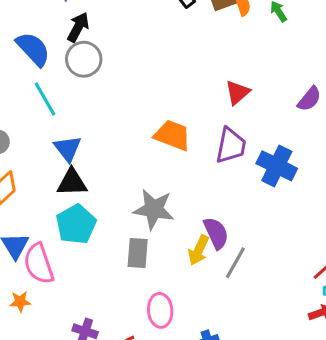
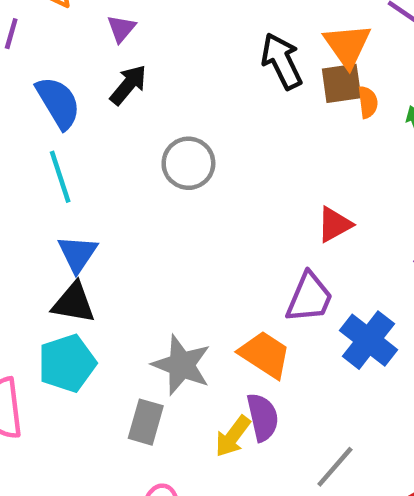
gray circle: (84, 59) -> (188, 163), moved
orange trapezoid: (172, 135) -> (265, 354), moved
gray line: (235, 263) -> (335, 467), moved

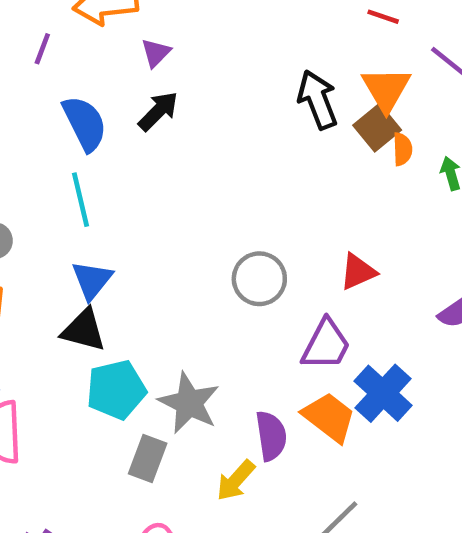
brown square: (342, 83) -> (377, 128), turned -36
gray circle: (188, 163) -> (259, 279), moved
orange trapezoid: (265, 354) -> (329, 417), moved
cyan pentagon: (67, 363) -> (116, 390), moved
purple semicircle: (263, 417) -> (271, 436), moved

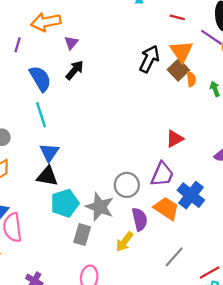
black arrow: (318, 100) -> (149, 59), turned 52
gray circle: (259, 279) -> (127, 185), moved

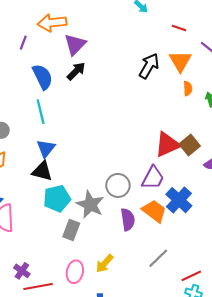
purple triangle: (71, 43) -> (75, 44), size x1.6
brown square: (178, 70) -> (190, 145), moved
red triangle: (175, 139) -> (167, 145), size x1.5
yellow arrow: (125, 242) -> (105, 264), moved

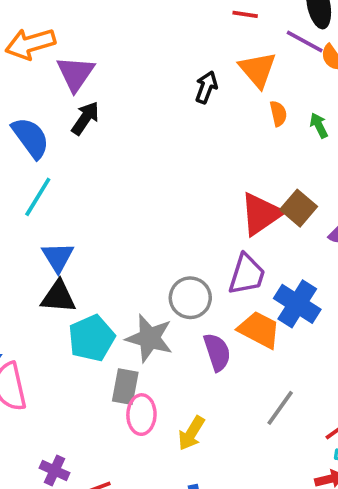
black arrow: (149, 66) -> (206, 87), size x0.7
cyan line: (41, 112) -> (38, 197), turned 55
pink ellipse: (75, 272) -> (141, 415), moved

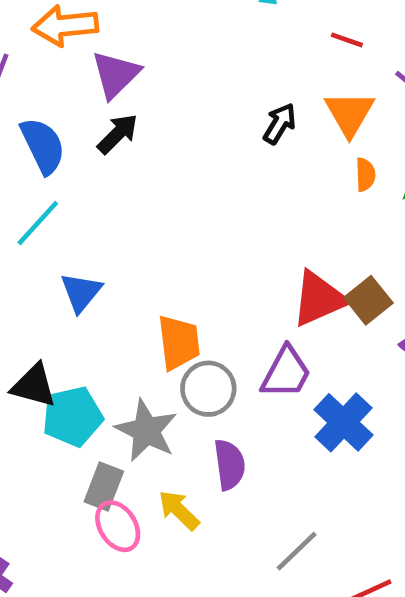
blue triangle: (58, 257) -> (81, 292), moved
black triangle: (58, 297) -> (34, 386), moved
orange trapezoid: (259, 330) -> (179, 342), moved, turned 45
pink ellipse: (141, 415) -> (118, 526), turned -45
yellow arrow: (191, 433) -> (179, 510), moved, turned 92

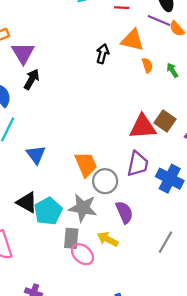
orange triangle: (349, 113) -> (132, 40), turned -30
red triangle: (319, 299) -> (143, 127), turned 36
black triangle: (34, 386) -> (27, 202), turned 30

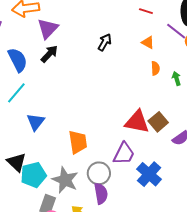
orange triangle: (132, 40) -> (148, 42), size x0.6
black arrow: (103, 54) -> (105, 42), moved
gray circle: (105, 181) -> (99, 173), moved

